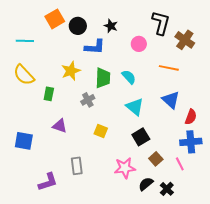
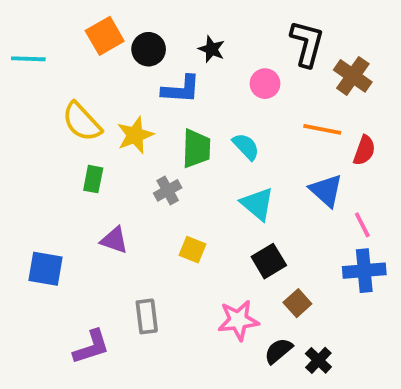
cyan line: (25, 41) -> (28, 59), moved
yellow semicircle: (24, 75) -> (82, 122), moved
red semicircle: (191, 117) -> (364, 150), moved
pink line: (180, 164) -> (362, 225), moved

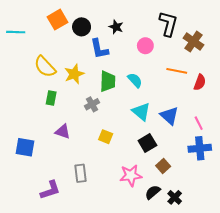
blue L-shape: (181, 89) -> (99, 49), turned 75
blue triangle: (326, 190) -> (169, 116), moved

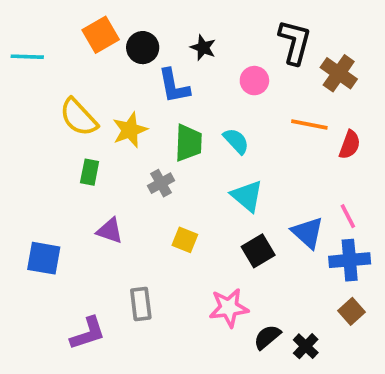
blue triangle: (169, 116) -> (308, 233), moved
brown square: (163, 166) -> (352, 311), moved

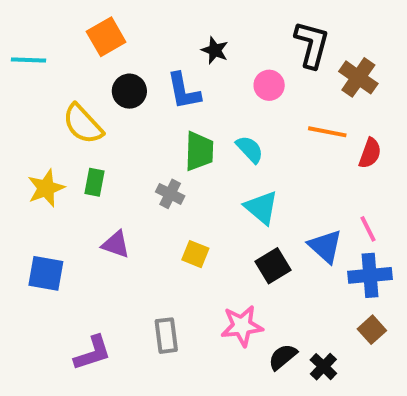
black circle: (143, 48) -> (129, 91), moved
yellow star: (130, 130) -> (46, 188), moved
gray cross: (161, 183) -> (170, 194), turned -35
gray rectangle: (141, 304) -> (166, 336), moved

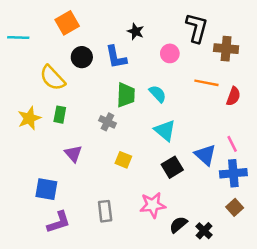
brown cross: (358, 77) -> (226, 49), turned -30
purple triangle: (116, 244) -> (73, 154), turned 30
blue square: (46, 273) -> (46, 189), moved

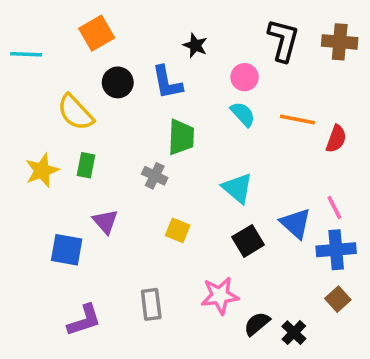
brown cross: (226, 49) -> (340, 42), moved
cyan semicircle: (158, 94) -> (243, 114), moved
blue square: (46, 189) -> (67, 250), moved

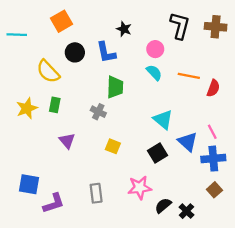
cyan triangle: (237, 188) -> (163, 119), moved
blue square: (67, 250) -> (29, 184), moved

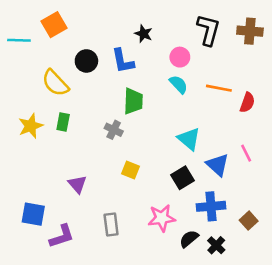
orange square: (61, 21) -> (54, 25), moved
purple triangle: (67, 141) -> (77, 184), moved
blue cross: (213, 159) -> (211, 206), moved

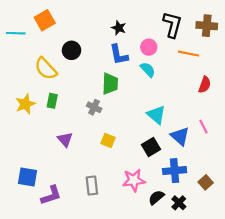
blue L-shape: (123, 61) -> (119, 55), moved
orange line: (219, 88) -> (188, 54), moved
purple triangle: (77, 184) -> (65, 139), moved

